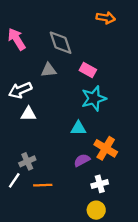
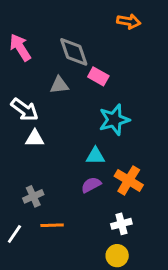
pink rectangle: (88, 70) -> (98, 76), moved
white arrow: (20, 90) -> (25, 110), turned -120
purple semicircle: (82, 160) -> (91, 185), moved
white line: (14, 180) -> (14, 234), moved

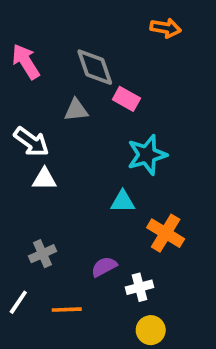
purple semicircle: (91, 185) -> (104, 267), moved
white cross: (121, 224) -> (140, 287), moved
orange line: (52, 225) -> (67, 310), moved

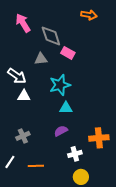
pink arrow: (26, 62) -> (23, 23), moved
cyan star: (147, 155) -> (60, 85), moved
orange cross: (166, 233) -> (99, 138), moved, turned -36
purple semicircle: (104, 267) -> (61, 131), moved

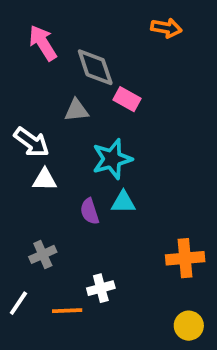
purple semicircle: (61, 131) -> (90, 211), moved, turned -80
white cross: (75, 154) -> (101, 288), moved
yellow circle: (81, 177) -> (189, 326), moved

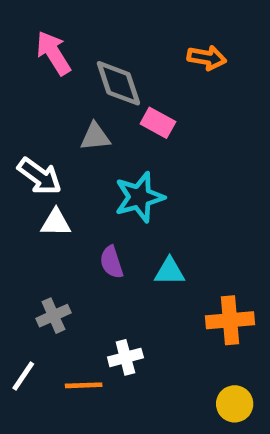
orange arrow: (166, 28) -> (207, 58), moved
cyan triangle: (123, 202) -> (170, 271), moved

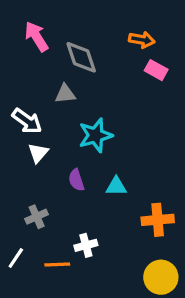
pink rectangle: (158, 123) -> (156, 70), moved
white triangle: (56, 223) -> (38, 153), turned -50
yellow circle: (235, 404) -> (161, 277), size x1.4

